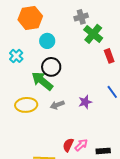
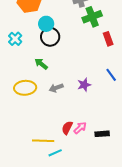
green cross: (93, 34) -> (92, 17), turned 30
black circle: (51, 67) -> (50, 37), moved
green arrow: (42, 81) -> (41, 64), size x0.6

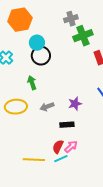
green arrow: (41, 64) -> (32, 83), turned 32
black rectangle: (102, 134) -> (67, 125), moved
cyan line: (55, 153) -> (61, 159), moved

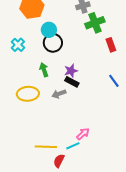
purple star: (75, 104) -> (71, 71), moved
black rectangle: (67, 125) -> (72, 82), moved, turned 32
red semicircle: (58, 147) -> (59, 161), moved

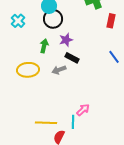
red rectangle: (111, 45) -> (111, 21), turned 32
green arrow: (44, 70) -> (44, 46), turned 32
purple star: (71, 71) -> (66, 40), moved
cyan line: (73, 146) -> (73, 122), turned -64

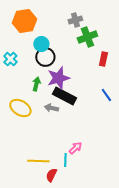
purple star: (66, 40) -> (58, 78), size x1.6
black rectangle: (72, 58) -> (64, 96), size x1.6
yellow ellipse: (28, 70) -> (20, 108), turned 35
gray arrow: (59, 70) -> (51, 108), turned 32

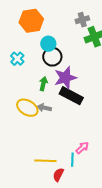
gray arrow: (51, 108) -> (44, 108), moved

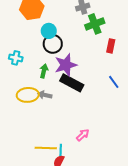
cyan cross: (17, 59) -> (16, 58), moved, turned -32
yellow ellipse: (27, 108) -> (28, 95), turned -35
cyan line: (72, 160) -> (61, 151), moved

